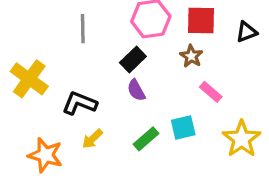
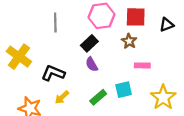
pink rectangle: (211, 92) -> (142, 65), turned -40

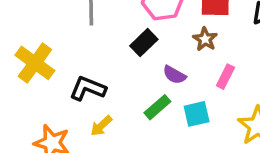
purple semicircle: (92, 64) -> (174, 75), moved, turned -32
pink rectangle: (142, 65) -> (225, 77), turned -64
green rectangle: (98, 97) -> (157, 107), moved

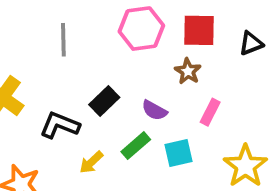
black rectangle: (144, 43) -> (104, 101), moved
yellow arrow: (101, 126) -> (91, 162), moved

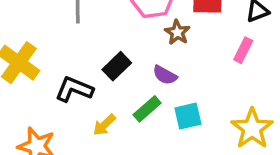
brown star: (188, 71) -> (177, 32), moved
pink rectangle: (210, 112) -> (243, 50), moved

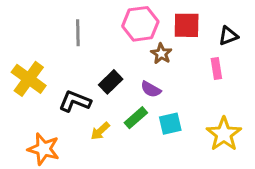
pink rectangle: (243, 50) -> (216, 69), turned -36

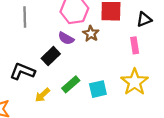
purple semicircle: (151, 89) -> (66, 38), moved
yellow star: (224, 134) -> (135, 82), moved

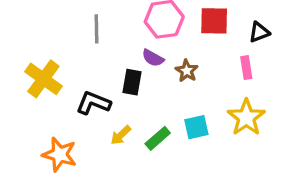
brown star: (91, 34) -> (187, 71), moved
black rectangle: (51, 56) -> (132, 82), turned -36
green rectangle: (71, 84) -> (158, 138), moved

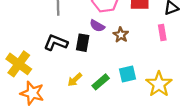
yellow cross: (43, 79) -> (19, 64), moved
black L-shape: (93, 103) -> (56, 43), moved
yellow star: (246, 117) -> (159, 84), moved

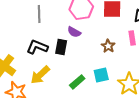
brown star: (121, 35) -> (108, 46), moved
yellow arrow: (75, 80) -> (40, 75), moved, size x1.5

